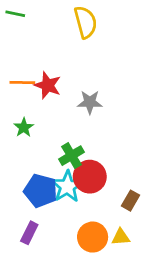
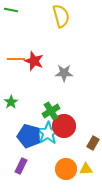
green star: (24, 127) -> (11, 102), moved

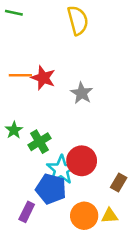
gray star: (64, 73) -> (82, 93), turned 30
green cross: (51, 111) -> (39, 142), moved
blue pentagon: (29, 136) -> (51, 189), moved

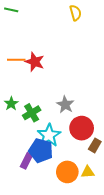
yellow semicircle: (78, 20) -> (75, 13), moved, size x0.7
gray star: (82, 93) -> (65, 105), moved
red circle: (82, 161) -> (82, 128), moved
purple rectangle: (27, 212) -> (26, 161), moved

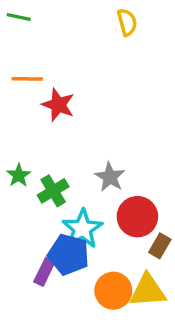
orange line: (16, 60) -> (27, 79), moved
yellow triangle: (88, 172) -> (148, 291), size x1.6

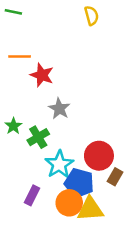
gray star: (110, 177) -> (59, 109), moved
blue pentagon: (69, 255) -> (79, 183), moved
orange circle: (113, 291) -> (69, 203), moved
yellow triangle: (148, 291) -> (90, 209), moved

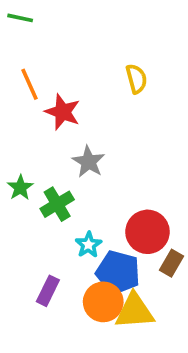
yellow semicircle: (92, 16) -> (136, 79), moved
orange line: (20, 56) -> (29, 84), turned 65
cyan star: (59, 164) -> (88, 245), size x0.6

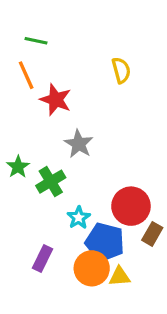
green line: (20, 18) -> (36, 41), moved
yellow triangle: (135, 311) -> (120, 277), size x0.6

